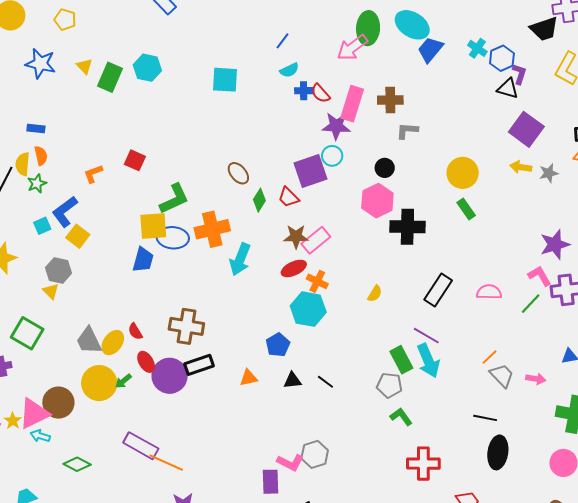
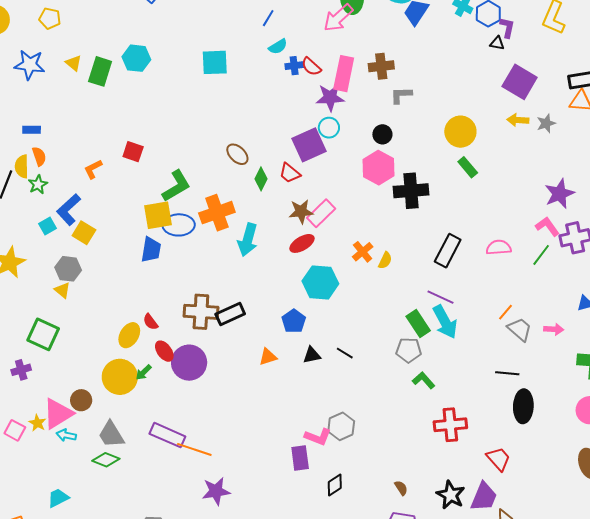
black triangle: (508, 89) -> (497, 43), size x0.7
orange cross: (317, 281) -> (363, 252), moved, turned 30
gray trapezoid: (89, 341) -> (111, 434), moved
black rectangle: (199, 365) -> (230, 314), moved
brown circle: (58, 403) -> (81, 400), size x0.7

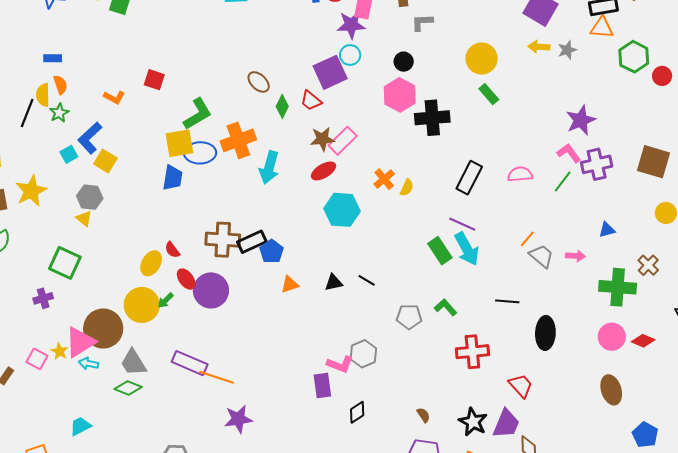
orange L-shape: (93, 169) -> (114, 97), turned -125
blue pentagon: (294, 321) -> (272, 251), moved
gray pentagon: (409, 350) -> (409, 317), moved
black line: (507, 373) -> (507, 301), moved
brown circle: (81, 400) -> (103, 329), size x1.8

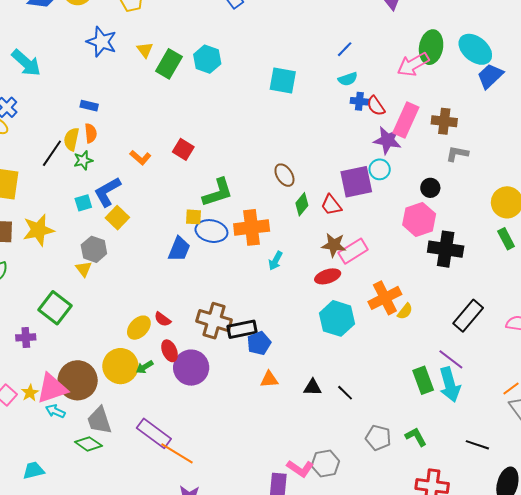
yellow square: (179, 143) -> (193, 217), size x0.6
cyan arrow: (269, 167) -> (275, 261), size x0.6
orange cross: (384, 179) -> (385, 298), size x1.5
red semicircle: (172, 250) -> (163, 319), turned -30

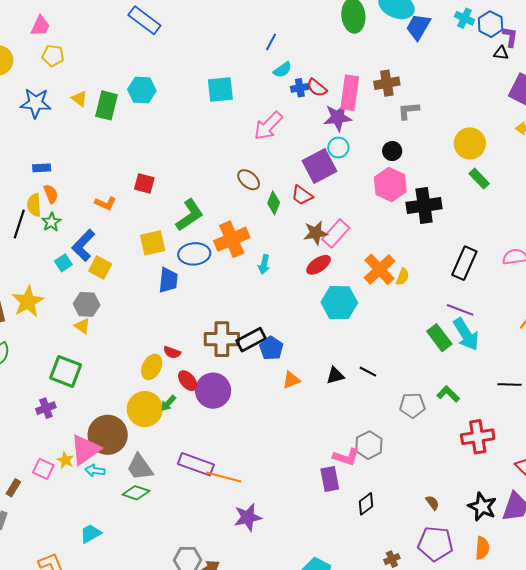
pink arrow: (413, 64) -> (268, 126), moved
yellow square: (193, 217) -> (153, 243), moved, size x1.5

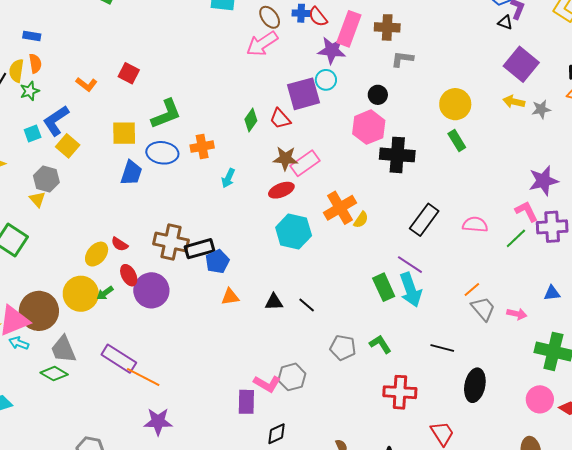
brown ellipse: (249, 180) -> (270, 17), moved
orange cross: (232, 239) -> (202, 147), size x0.7

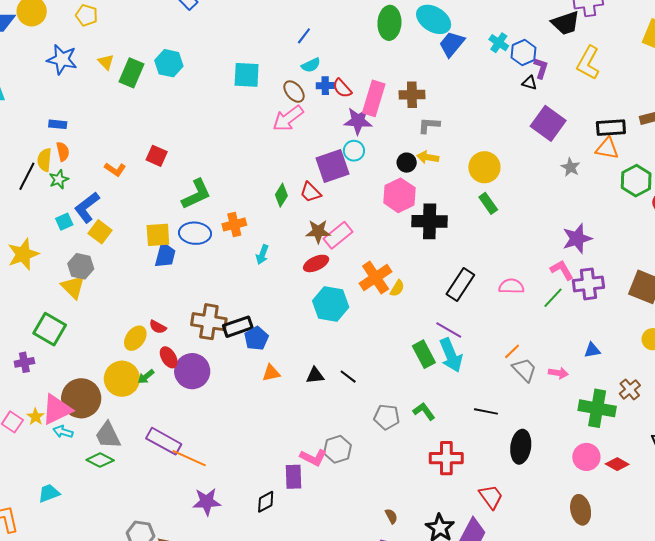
yellow arrow: (514, 102) -> (428, 157), moved
gray star: (541, 109) -> (571, 167), turned -30
yellow square: (124, 133) -> (158, 235), moved
yellow triangle: (37, 199) -> (73, 287), size x1.5
black diamond: (276, 434) -> (266, 502), moved

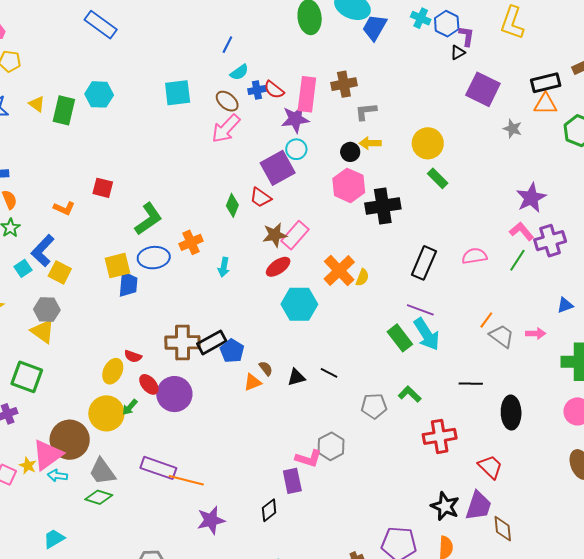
black triangle: (529, 83) -> (458, 52), turned -35
brown semicircle: (391, 516) -> (266, 368), moved

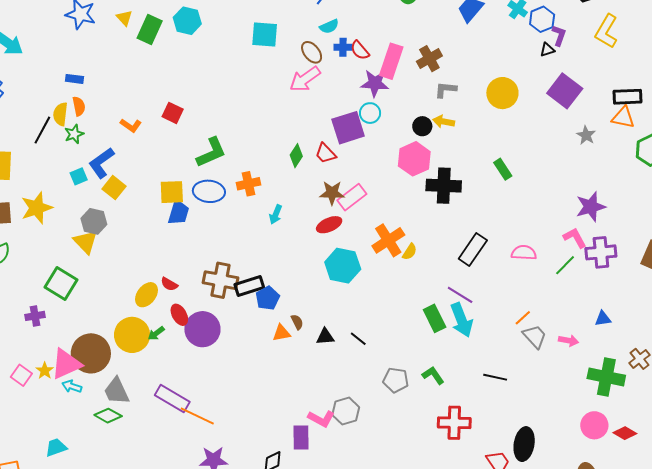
brown cross: (344, 84) -> (429, 59), turned -30
yellow circle: (428, 143) -> (502, 93), moved
black ellipse: (511, 413) -> (524, 444), moved

